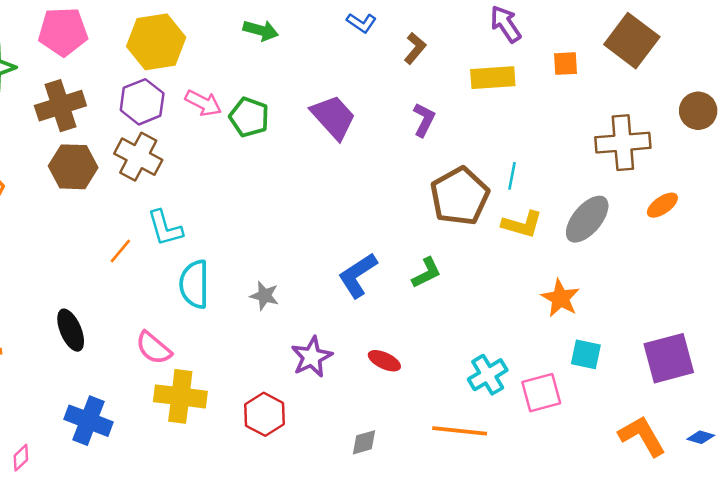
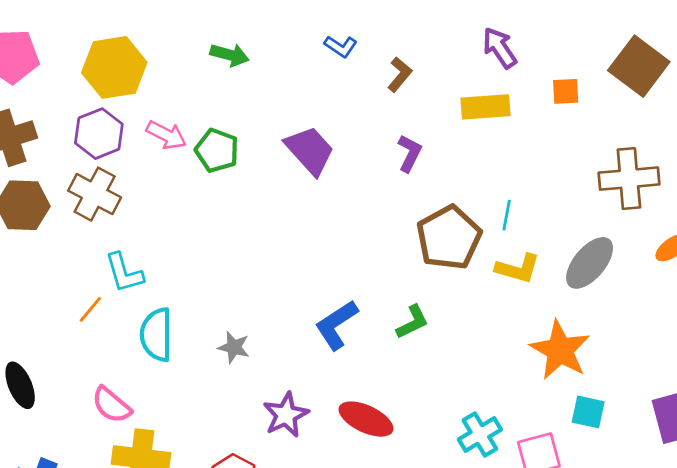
orange line: (120, 251) -> (90, 309), moved
orange star: (560, 298) -> (560, 350), size x1.4
red ellipse: (384, 361) -> (366, 419), size x1.5

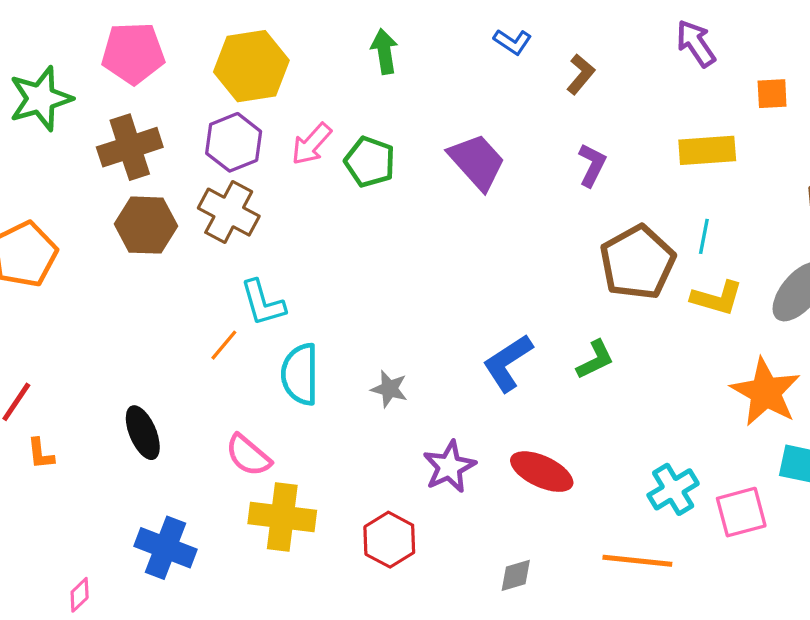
green arrow: (230, 55) -> (384, 52), turned -114
yellow rectangle: (485, 107) -> (707, 150), moved
pink arrow: (166, 135) -> (311, 144), turned 105

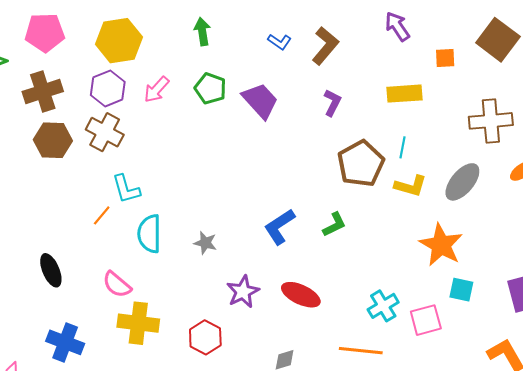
blue L-shape: (513, 42) -> (280, 42), moved
brown L-shape: (581, 74) -> (325, 46), size x1.5
green pentagon: (370, 162) -> (210, 88), moved

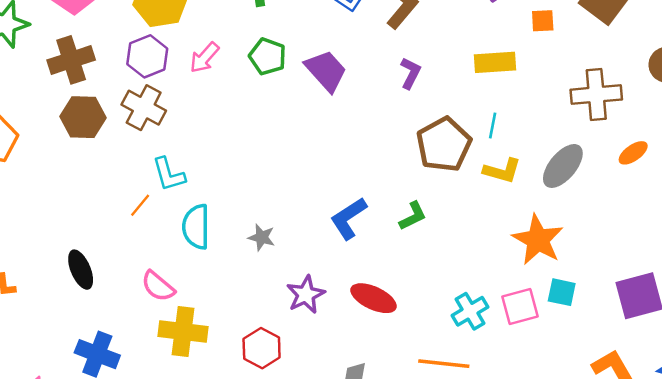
pink square: (426, 320) -> (520, 306), moved

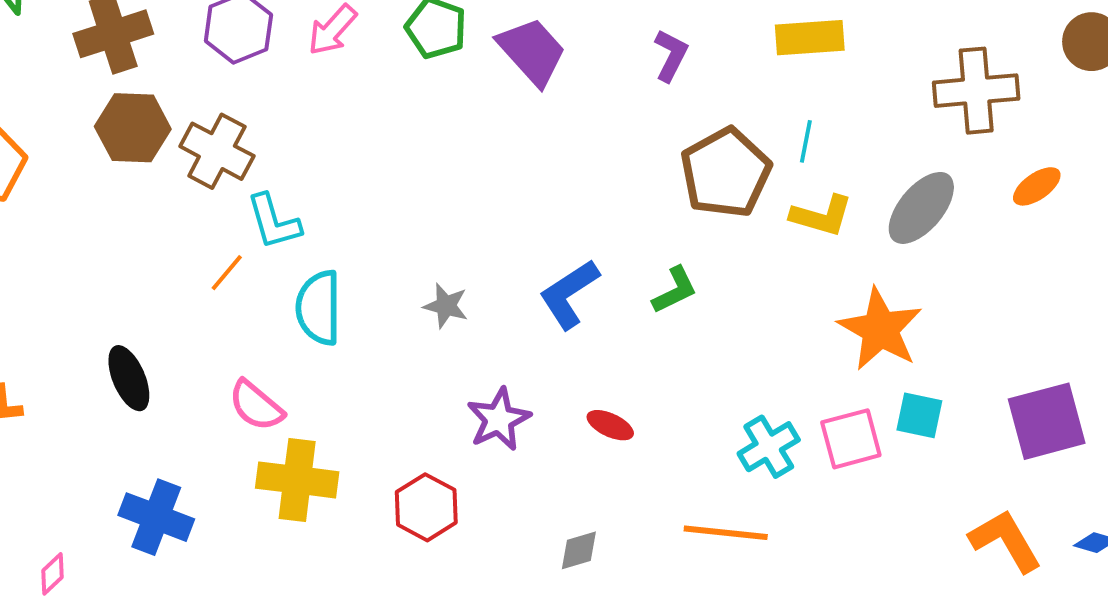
brown cross: (144, 108) -> (217, 151), moved
gray star: (262, 237) -> (446, 306), moved
red ellipse: (374, 298) -> (610, 425), size x0.6

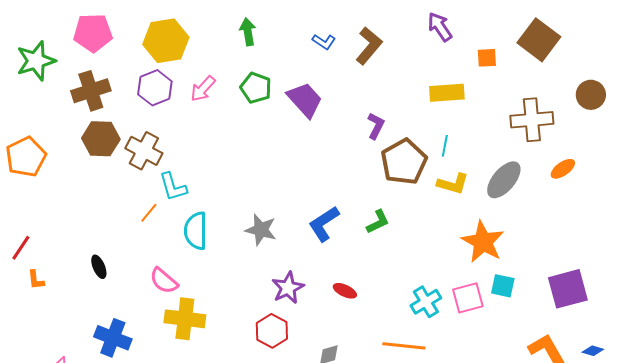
purple L-shape: (671, 55) -> (376, 126), moved
gray star: (446, 306) -> (261, 230), size x1.4
black ellipse: (129, 378) -> (99, 267), size x0.7
red hexagon: (426, 507) -> (272, 331), moved

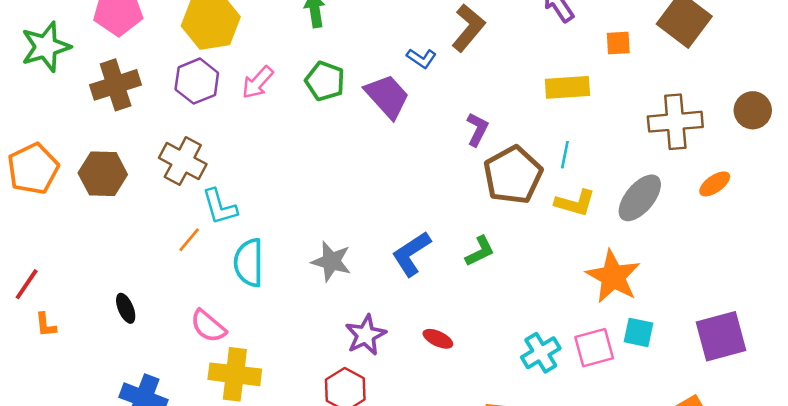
blue L-shape: (324, 42) -> (421, 58), moved
brown circle: (591, 95) -> (753, 110), moved
brown hexagon: (101, 139) -> (103, 174), moved

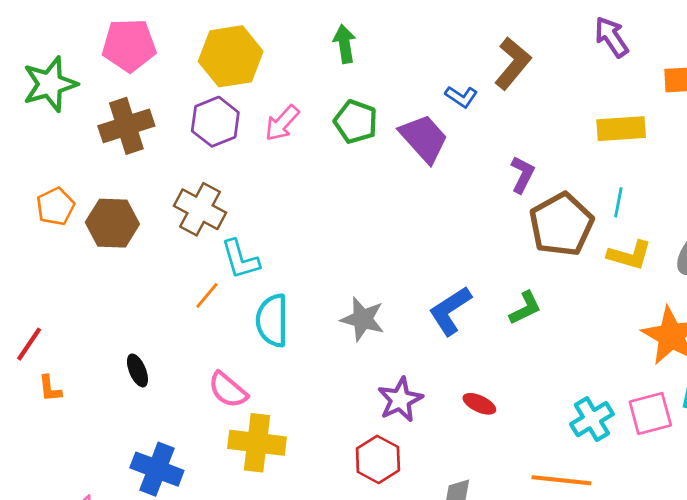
orange pentagon: (33, 169) -> (55, 206), moved, size x0.7

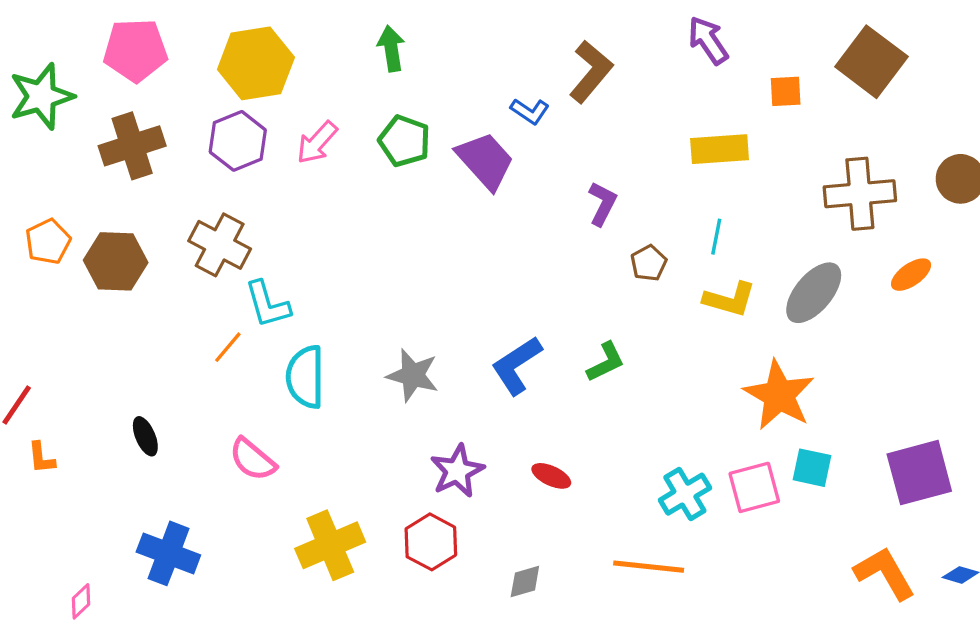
brown pentagon: (561, 225) -> (649, 263), size x0.5
yellow cross: (257, 443) -> (330, 545), moved, turned -30

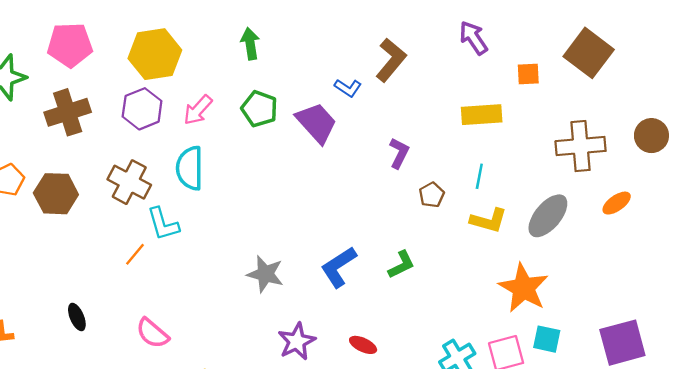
cyan semicircle: (305, 377) -> (190, 168), moved

